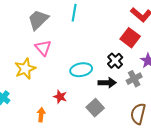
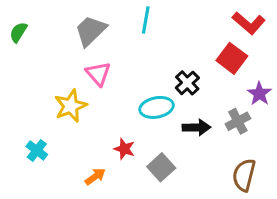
black cross: (115, 61) -> (187, 83), moved
gray square: (95, 108) -> (161, 167), moved
orange arrow: (41, 115) -> (95, 177), turned 48

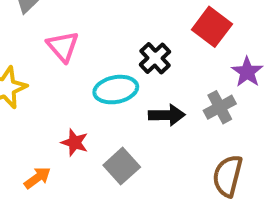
pink triangle: (98, 74) -> (63, 46), moved

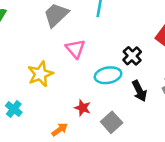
black arrow: (167, 115) -> (139, 91), turned 65

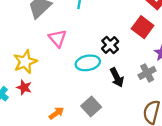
red star: (83, 108) -> (24, 87), moved
orange arrow: (60, 130) -> (56, 113), moved

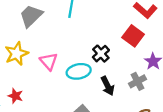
pink triangle: (58, 38) -> (49, 61), moved
yellow star: (25, 62) -> (16, 54), moved

